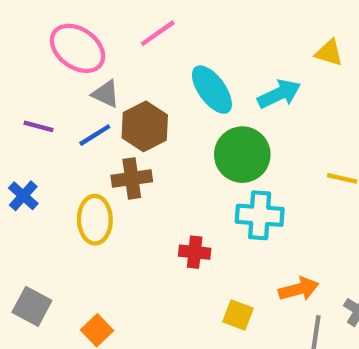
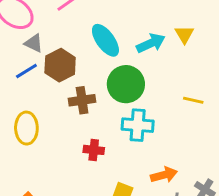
yellow triangle: (329, 53) -> (184, 34), moved, turned 42
brown cross: (132, 178) -> (82, 100), moved

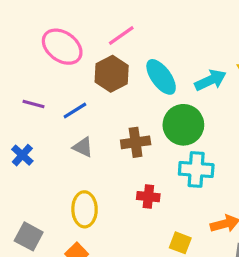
gray triangle: (34, 43) -> (83, 147), moved
brown hexagon: (60, 65) -> (112, 74), moved
yellow ellipse: (26, 128) -> (85, 209), moved

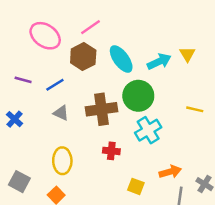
brown cross: (136, 142) -> (102, 109), size x1.4
cyan cross: (196, 169) -> (148, 130), turned -35

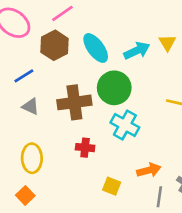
cyan cross: (148, 130) -> (125, 125), turned -30

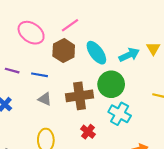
blue line: (24, 76) -> (40, 75), turned 42
red cross: (85, 148) -> (88, 132), turned 32

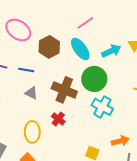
pink line: (70, 25) -> (85, 23), moved
brown cross: (80, 96) -> (64, 90), turned 30
red cross: (88, 132) -> (58, 119), moved

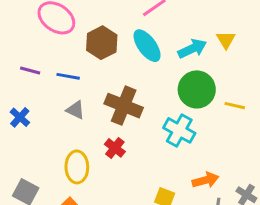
green circle: (94, 79) -> (197, 89), moved

